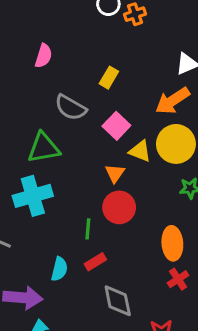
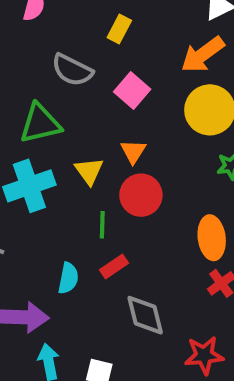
yellow triangle: (140, 151) -> (89, 171), moved, turned 35

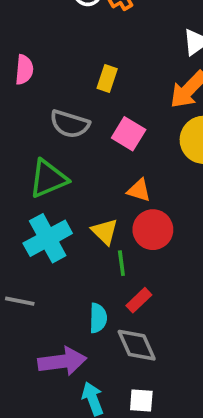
orange triangle: (133, 151) -> (139, 190), turned -35
yellow triangle: (89, 171) -> (105, 232), moved
gray diamond: (145, 315) -> (137, 345), moved

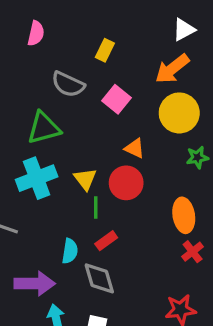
orange triangle: (139, 190) -> (135, 148), moved

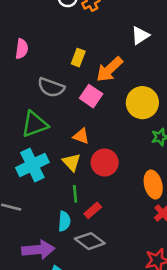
orange arrow: (172, 69) -> (110, 69), moved
orange triangle: (135, 148) -> (81, 136), moved
green line: (96, 207) -> (75, 194), moved
gray diamond: (99, 278) -> (90, 241), turned -32

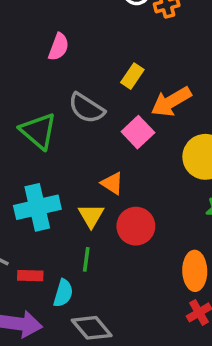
green triangle: (35, 124) -> (38, 131), moved, turned 48
red rectangle: (93, 210) -> (30, 276), moved, turned 30

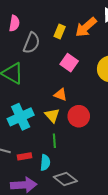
orange arrow: (171, 102) -> (86, 27), moved
gray semicircle: (86, 108) -> (32, 43), moved, turned -90

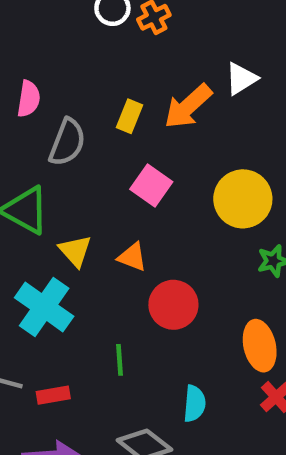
yellow triangle: (52, 115) -> (75, 251), moved
cyan cross: (21, 117) -> (44, 307), turned -30
cyan semicircle: (45, 163) -> (195, 404), moved

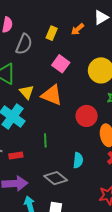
orange arrow: (188, 106) -> (78, 29), size x0.6
orange triangle: (132, 257) -> (52, 95), size x1.6
red circle: (173, 305) -> (87, 116), moved

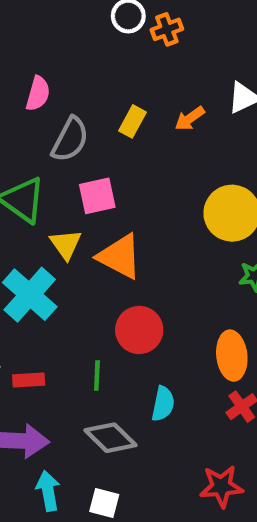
pink square: (61, 64) -> (97, 196), moved, turned 36
red circle: (87, 116) -> (139, 330), moved
green line: (45, 140) -> (97, 376), moved

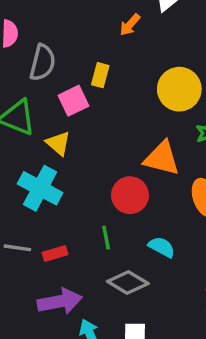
yellow rectangle: (133, 121) -> (100, 75), moved
orange triangle: (120, 256) -> (162, 158), moved
cyan semicircle: (163, 404) -> (162, 247), turned -60

